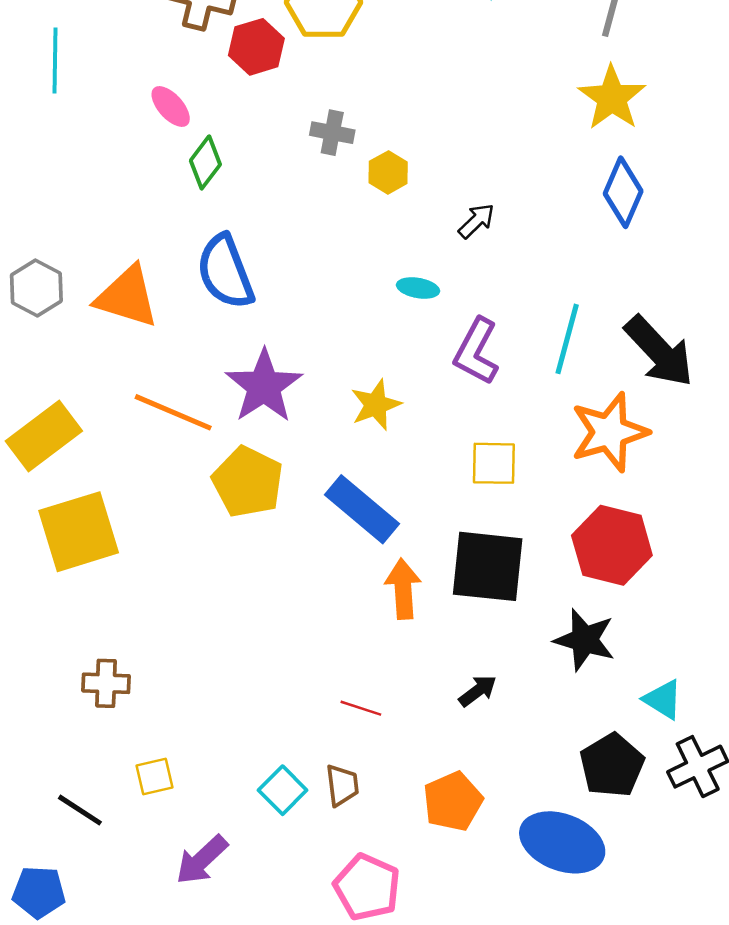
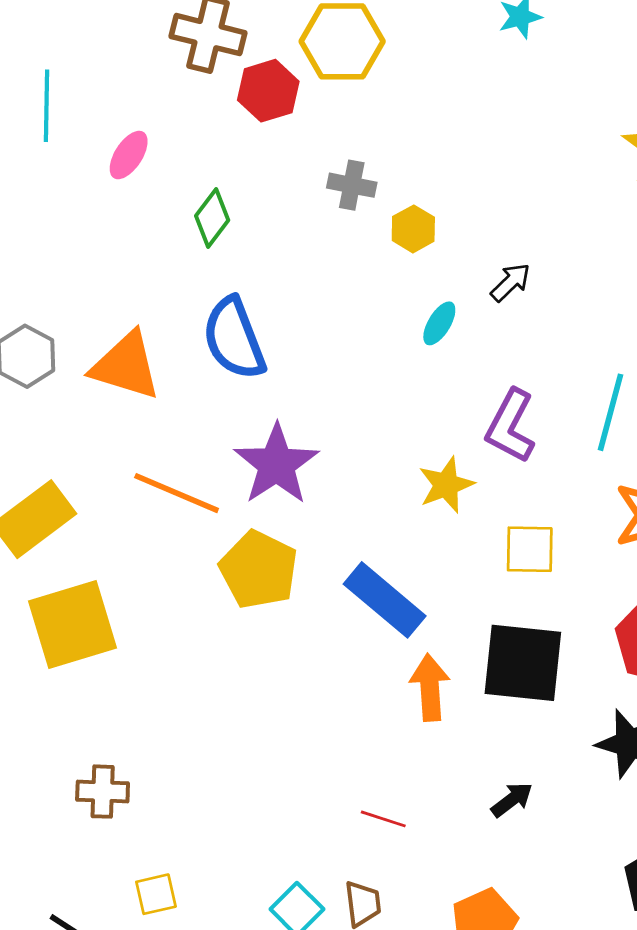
pink ellipse: (171, 107) -> (129, 155), moved, turned 75
cyan ellipse: (418, 288) -> (439, 323), moved, turned -69
yellow star: (376, 405) -> (446, 485), moved

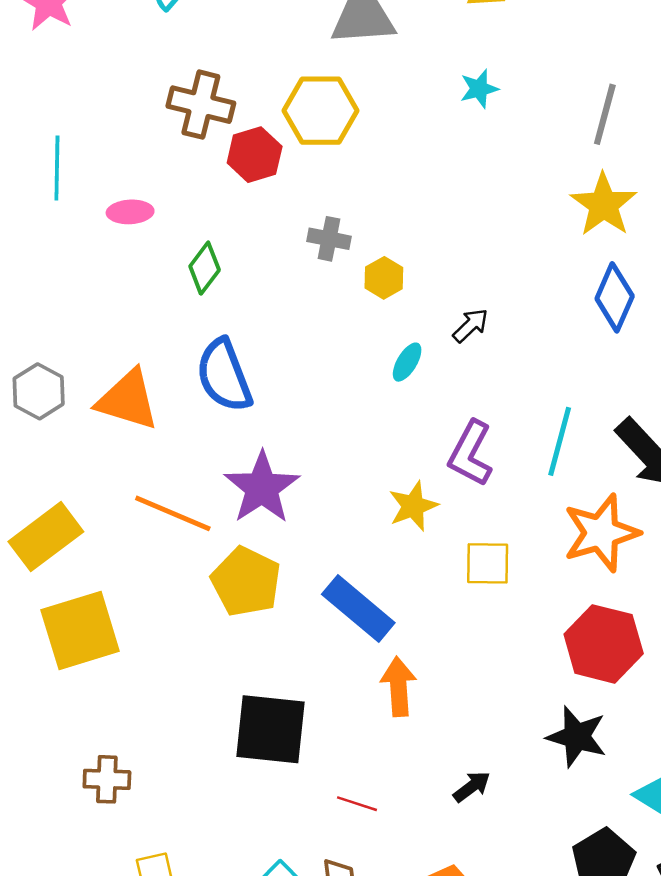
pink ellipse: (129, 155) -> (130, 212), turned 54
black square: (523, 663) -> (270, 729), moved

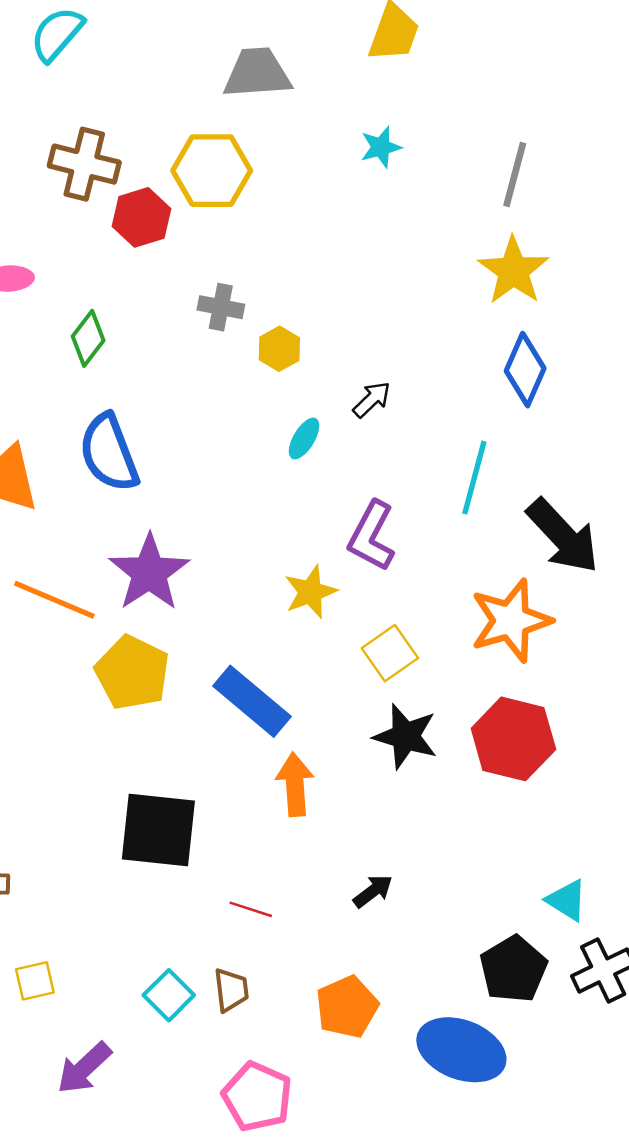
cyan line: (560, 441) -> (474, 478), moved
yellow square: (488, 563) -> (390, 653), turned -36
black star: (577, 737) -> (405, 736), moved

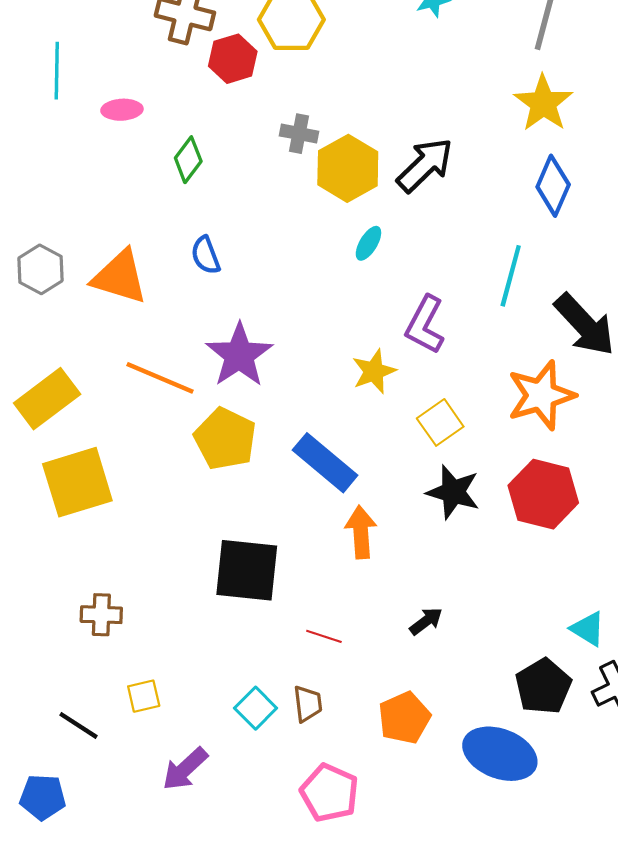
yellow hexagon: (279, 349) -> (348, 168), size x1.8
black arrow: (372, 399) -> (425, 165), moved, size x1.8
blue semicircle: (109, 453) -> (206, 255), size x0.6

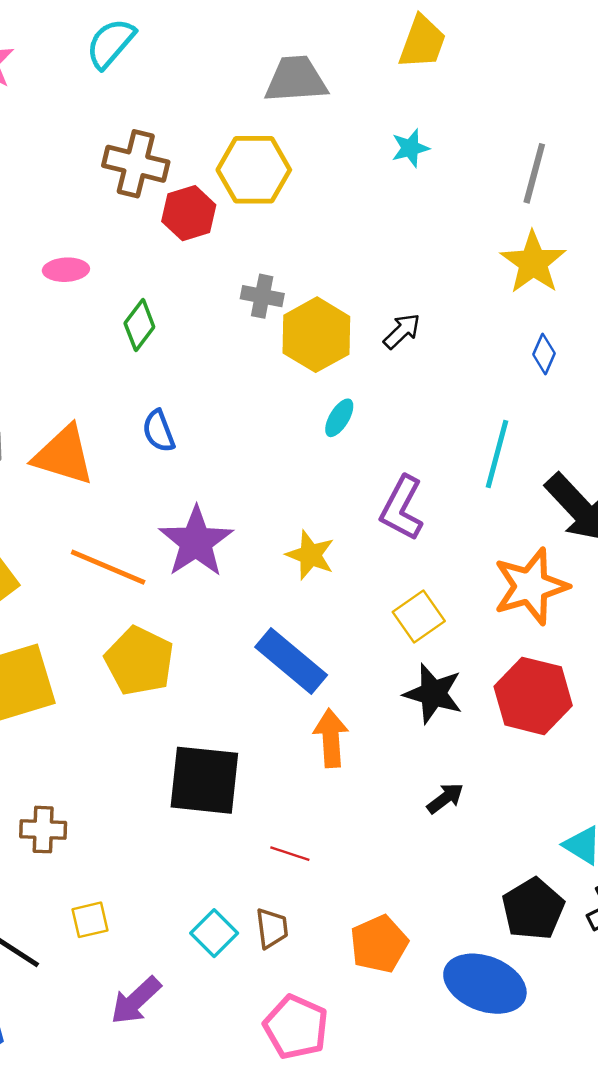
black arrow: (425, 165) -> (402, 331), size x0.6
blue diamond: (553, 186) -> (544, 354), size x0.6
yellow star: (374, 371) -> (310, 555), moved, turned -30
yellow pentagon: (225, 439) -> (139, 661), moved
black arrow: (426, 621) -> (445, 798), moved

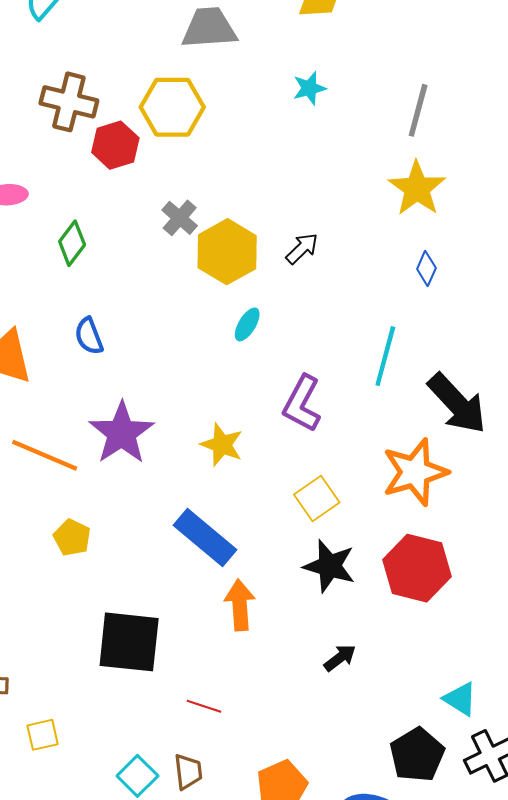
gray cross: (262, 296) -> (180, 218), turned 30
yellow pentagon: (139, 661) -> (72, 538), size x0.6
yellow square: (90, 920) -> (43, 735), moved

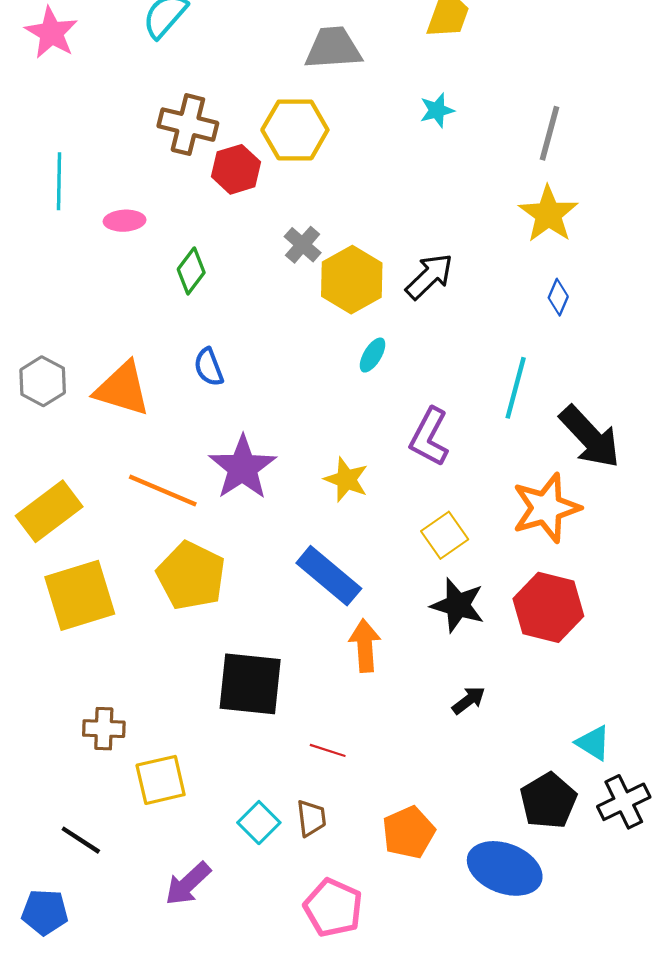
black arrow: (302, 248) -> (429, 276), size x1.4
yellow pentagon: (72, 538) -> (191, 576), size x1.8
yellow square: (43, 735) -> (161, 780), size x1.5

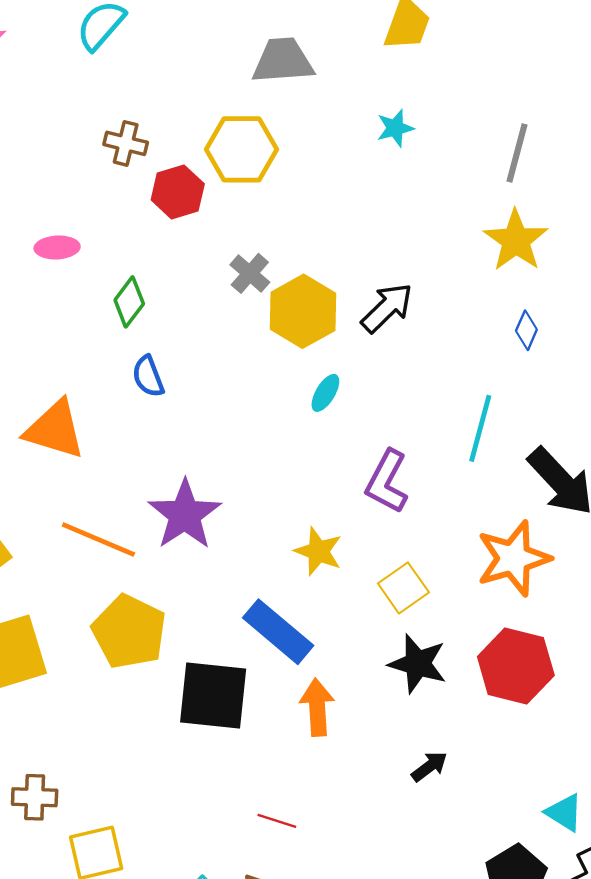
brown cross: (188, 125) -> (126, 143), size x0.7
blue semicircle: (209, 367) -> (148, 376), moved
yellow star: (346, 480) -> (318, 551), moved
black square: (250, 684) -> (213, 696), moved

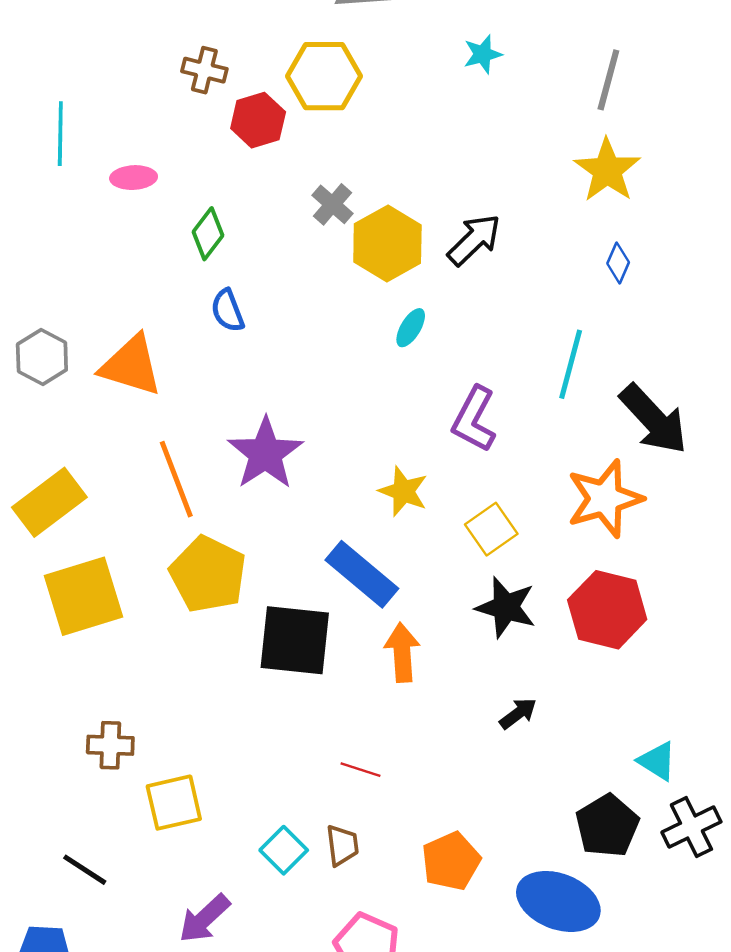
orange line: (98, 539) -> (176, 479), turned 46

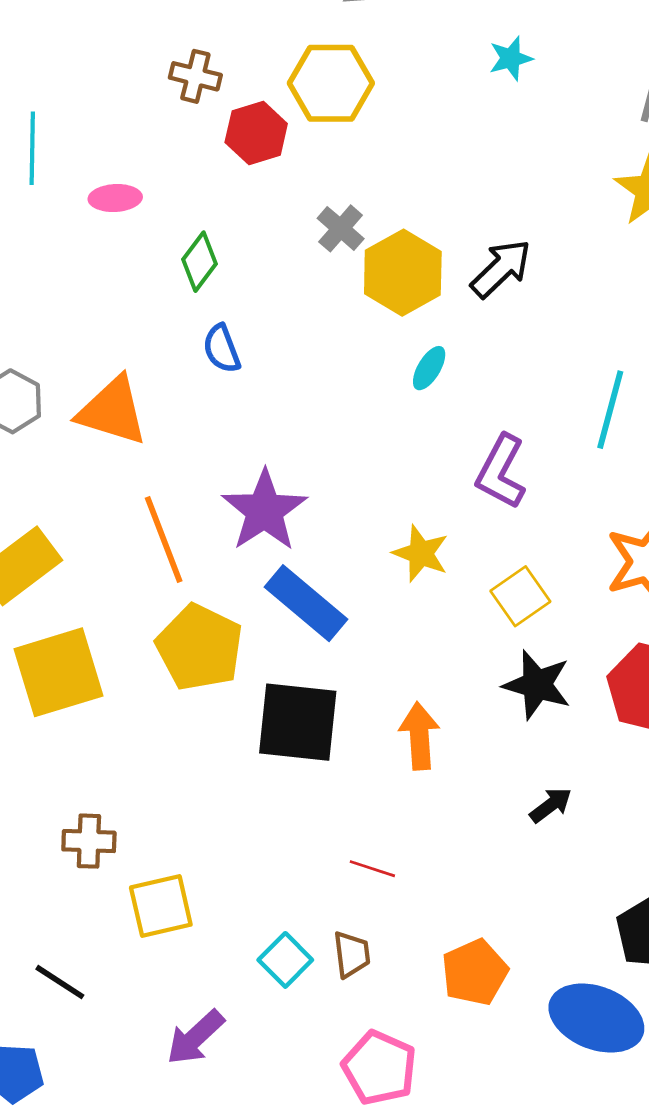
blue rectangle: (362, 574) -> (306, 603), moved

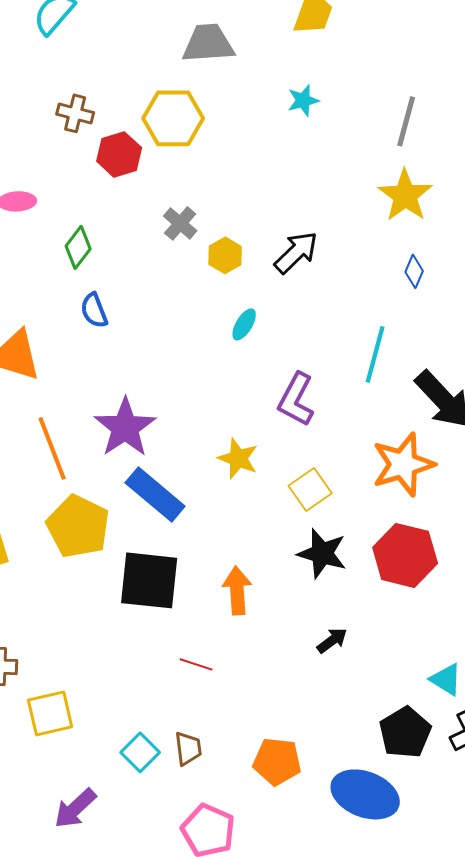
yellow hexagon: (403, 273) -> (225, 255), size x0.6
red line: (372, 869) -> (196, 664), moved
orange pentagon: (475, 972) -> (277, 761), turned 30

